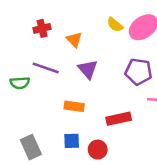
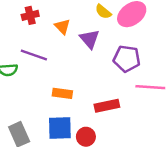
purple triangle: (88, 69) -> (90, 39), moved
blue square: (72, 141) -> (60, 128), size x1.5

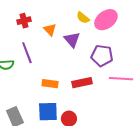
purple line: (34, 55) -> (27, 53), turned 50
red rectangle: (107, 106) -> (82, 83), moved

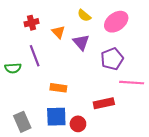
yellow semicircle: (83, 18) -> (84, 15), moved
purple pentagon: (102, 56) -> (112, 59), turned -30
red rectangle: (82, 83) -> (104, 103), moved

